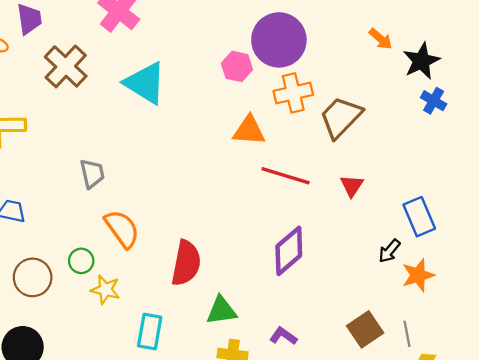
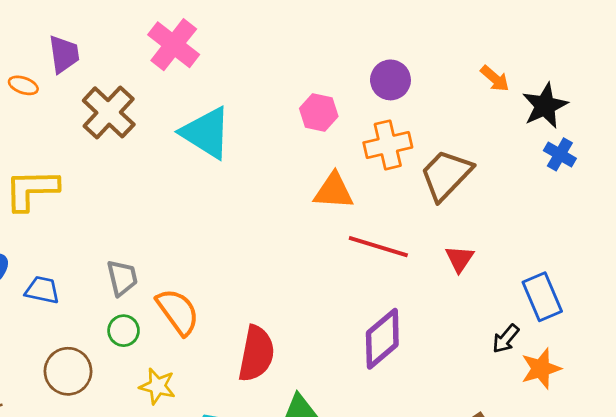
purple circle: (279, 40) -> (390, 80), moved, size x0.6
gray trapezoid: (92, 174) -> (122, 278), moved
green circle: (81, 261) -> (124, 331), moved

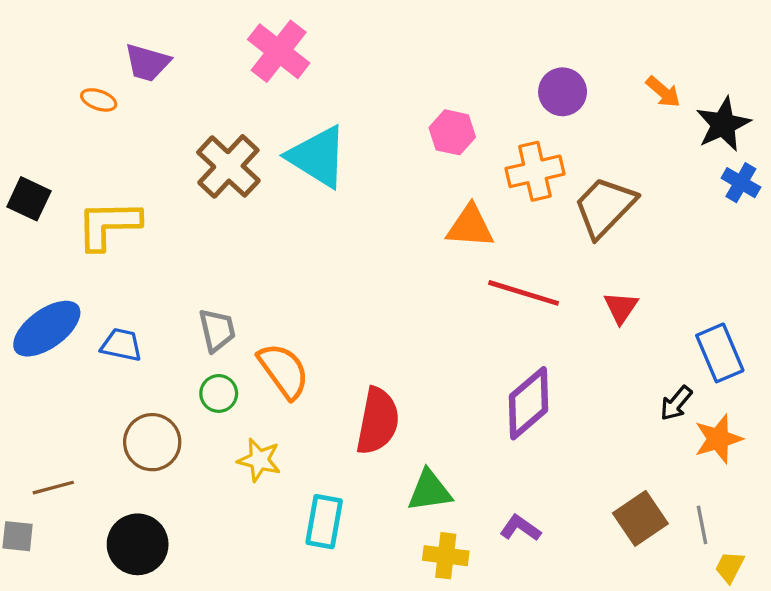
purple trapezoid: (64, 54) -> (147, 63), turned 114
purple circle: (390, 80) -> (563, 92), moved
brown cross: (109, 112) -> (228, 166), moved

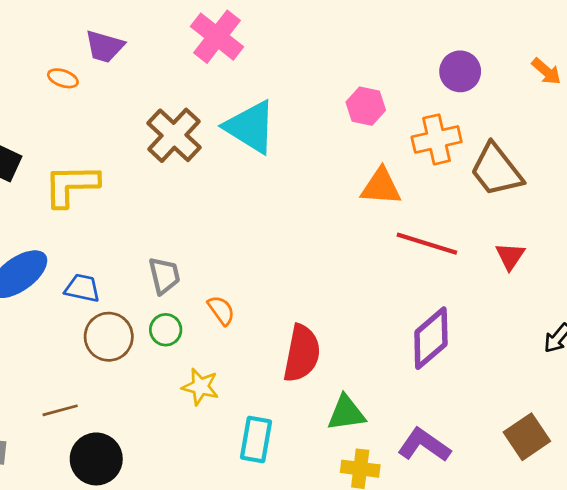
brown trapezoid: (605, 207) -> (496, 170), turned -82
orange semicircle: (284, 371) -> (221, 310), size x0.6
brown circle: (152, 442) -> (109, 337), moved
brown line: (53, 488) -> (60, 410), moved
purple L-shape: (520, 528) -> (424, 445), size x1.5

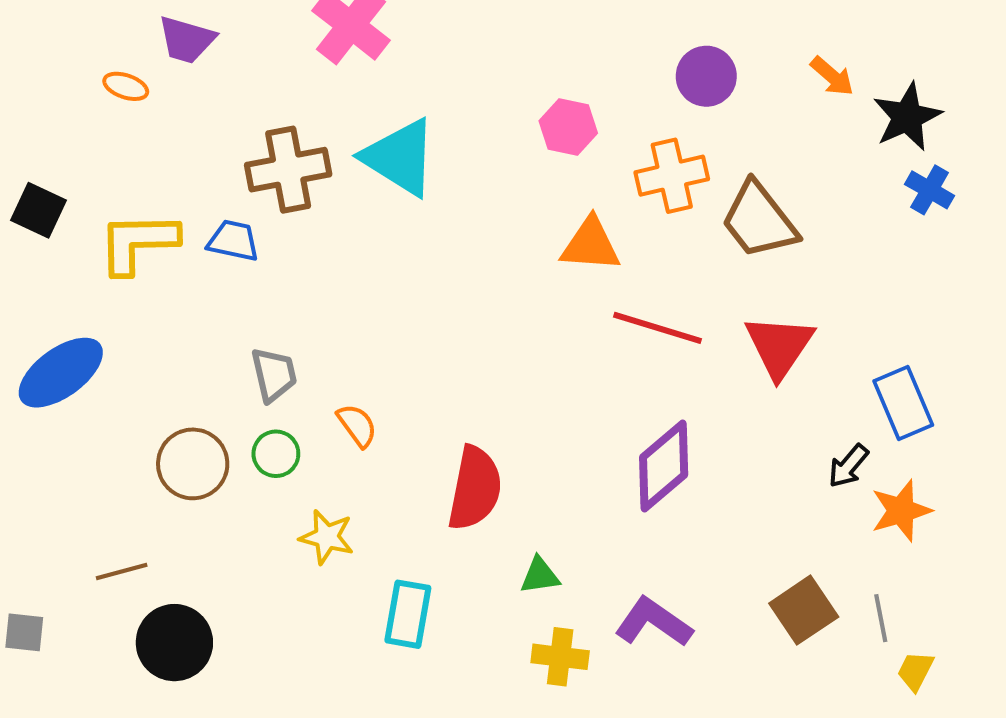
brown cross: (174, 135) -> (288, 170), turned 36
red triangle: (510, 256) -> (779, 346), size x1.6
blue trapezoid: (82, 288) -> (233, 241), moved
green triangle: (346, 413) -> (540, 576), size x0.7

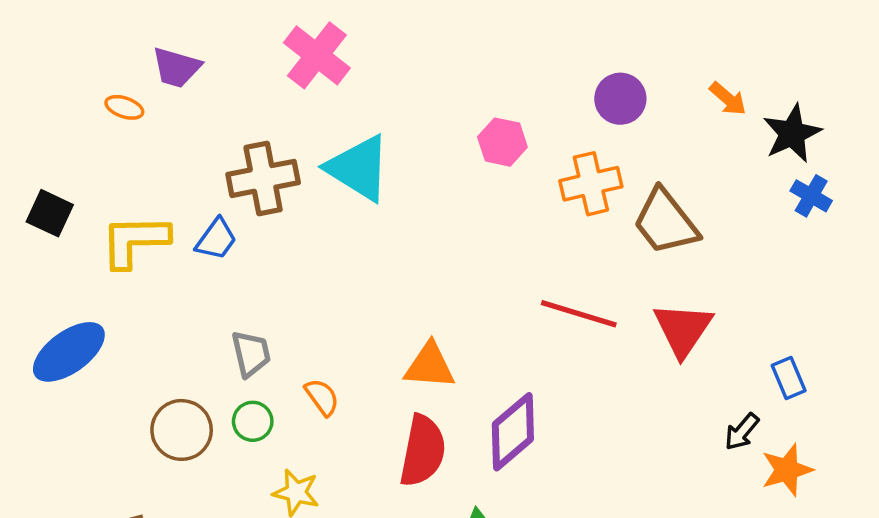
blue trapezoid: (233, 241) -> (216, 239), turned 114
orange triangle: (591, 245) -> (430, 366), moved
blue rectangle: (903, 403) -> (789, 378), size x0.7
purple diamond: (664, 466) -> (513, 432), moved

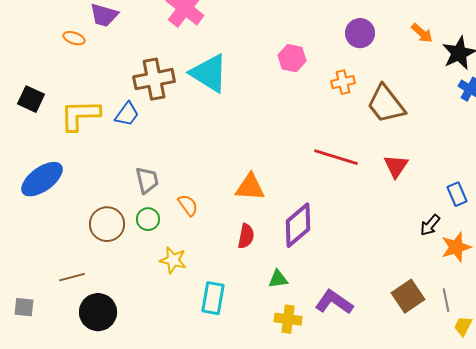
orange cross: (591, 184) -> (343, 82), size x0.7
red triangle: (683, 329) -> (396, 166), size x0.7
red semicircle: (423, 451) -> (246, 236), size x0.6

